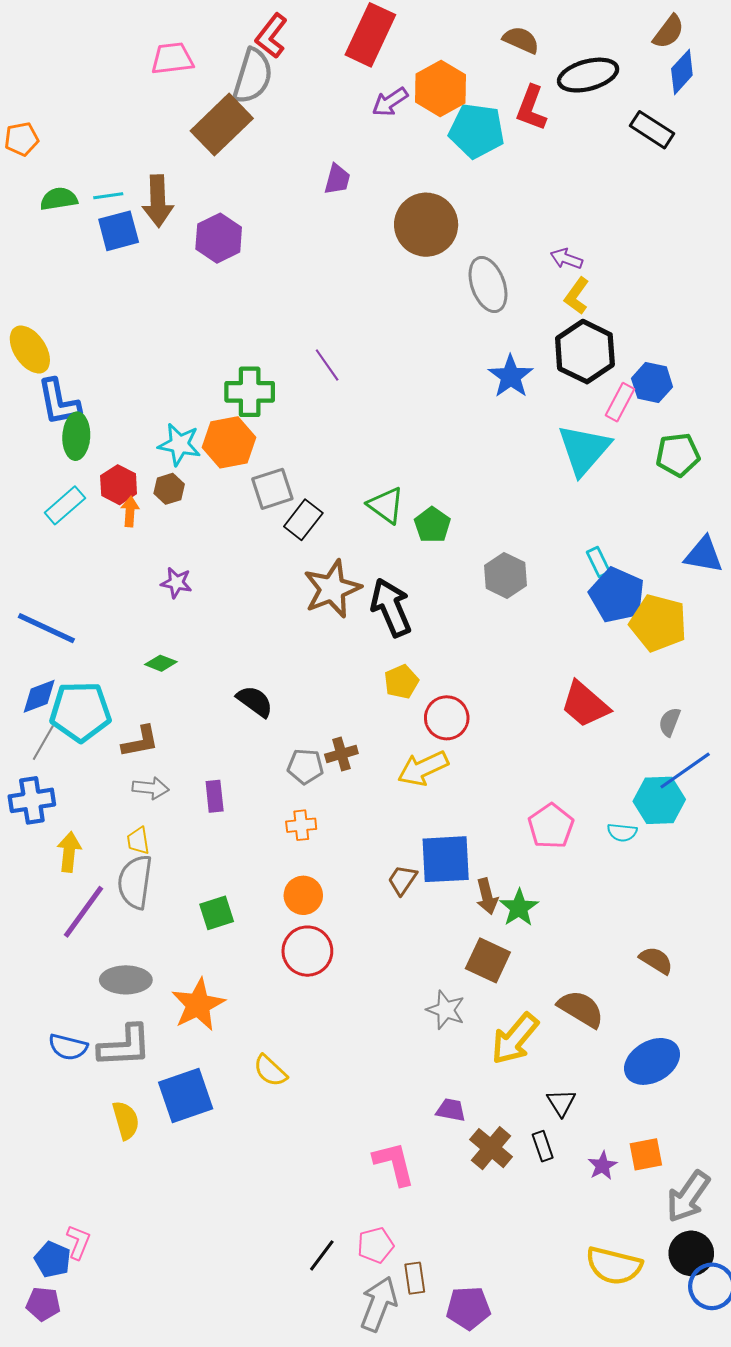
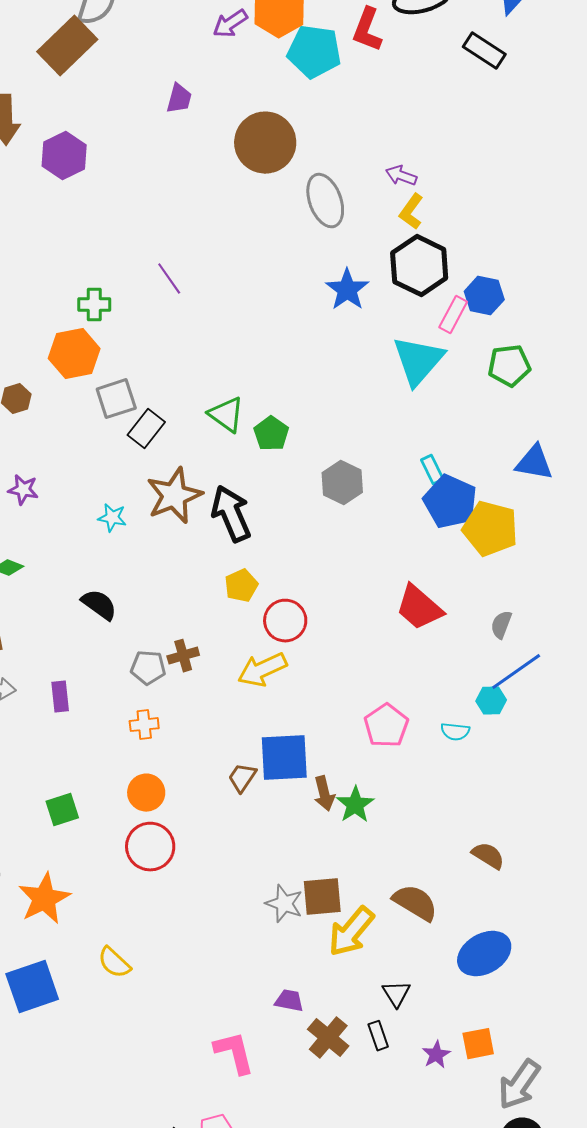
green cross: (250, 392) -> (94, 305), size x0.7
cyan star: (179, 444) -> (112, 518), moved, size x0.7
cyan hexagon: (659, 800) -> (491, 701), size x0.6
brown square: (488, 960) -> (322, 897), moved, turned -30

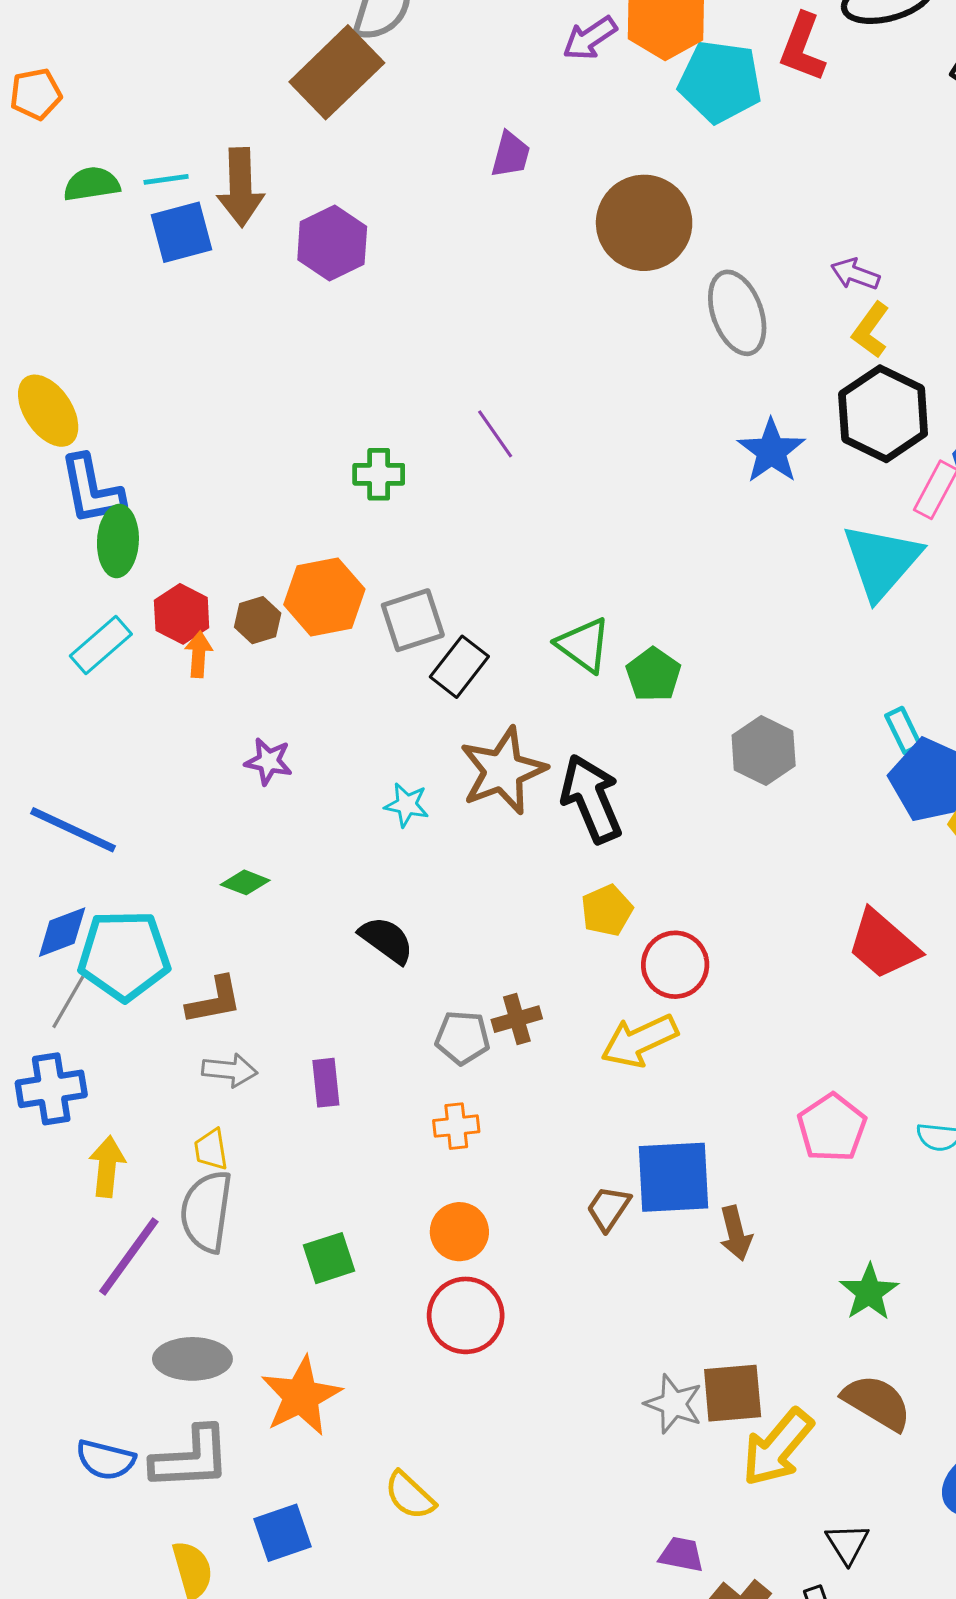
orange hexagon: (74, 354) -> (324, 597), moved
green star: (355, 805) -> (869, 1292), moved
blue square: (32, 987) -> (282, 1533), size x0.7

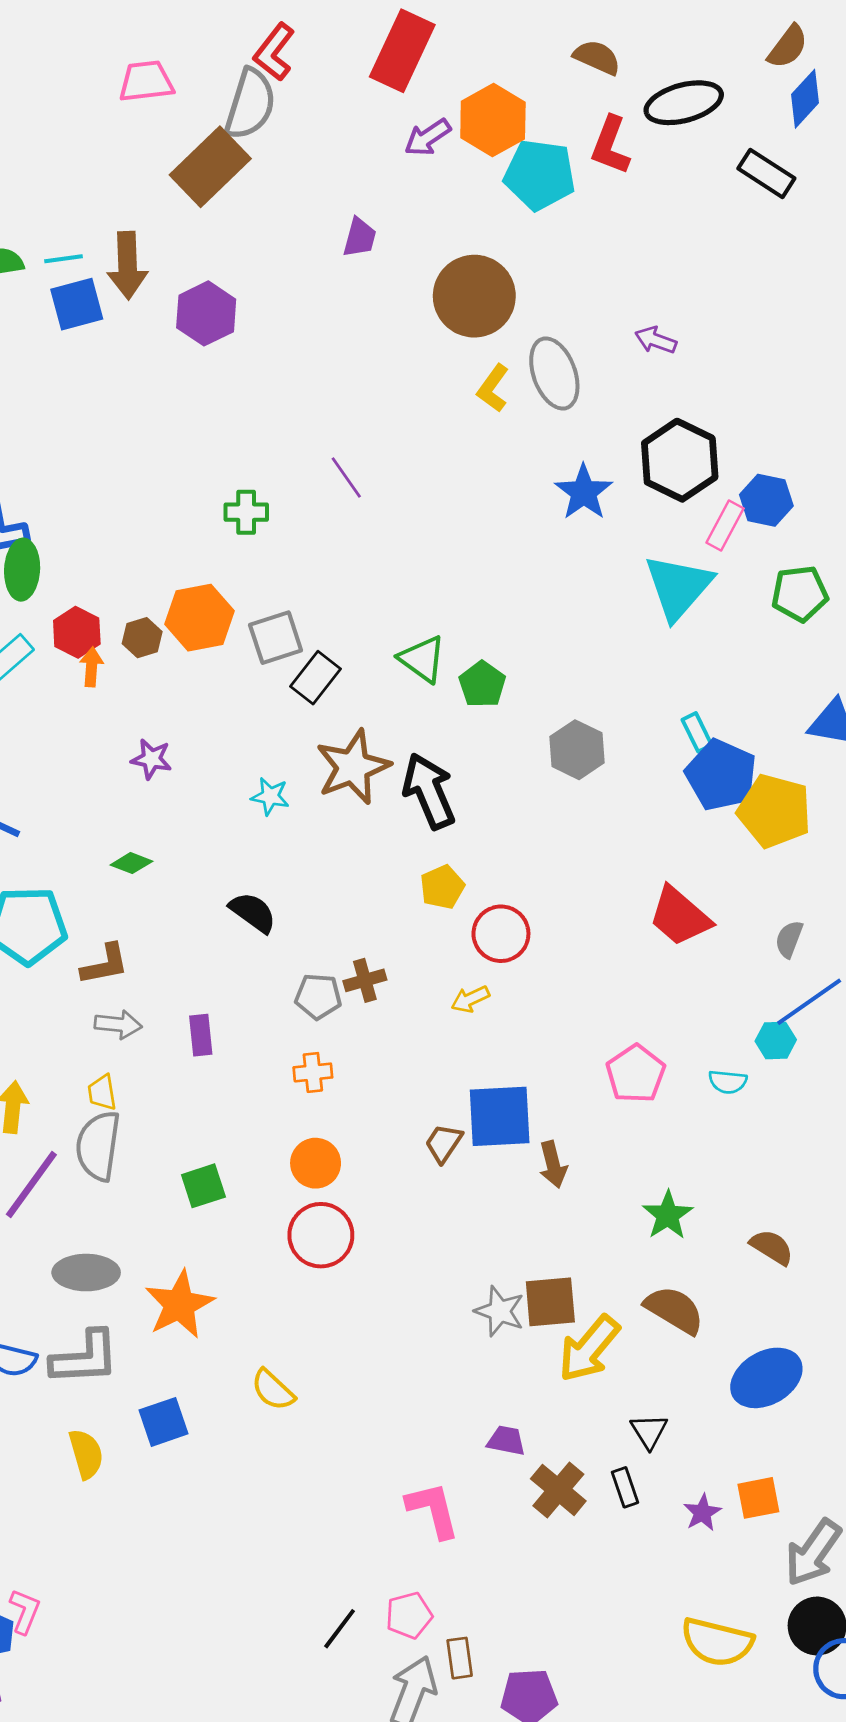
yellow L-shape: (871, 330) -> (493, 388), moved
yellow arrow: (639, 1041) -> (470, 999), size x0.6

